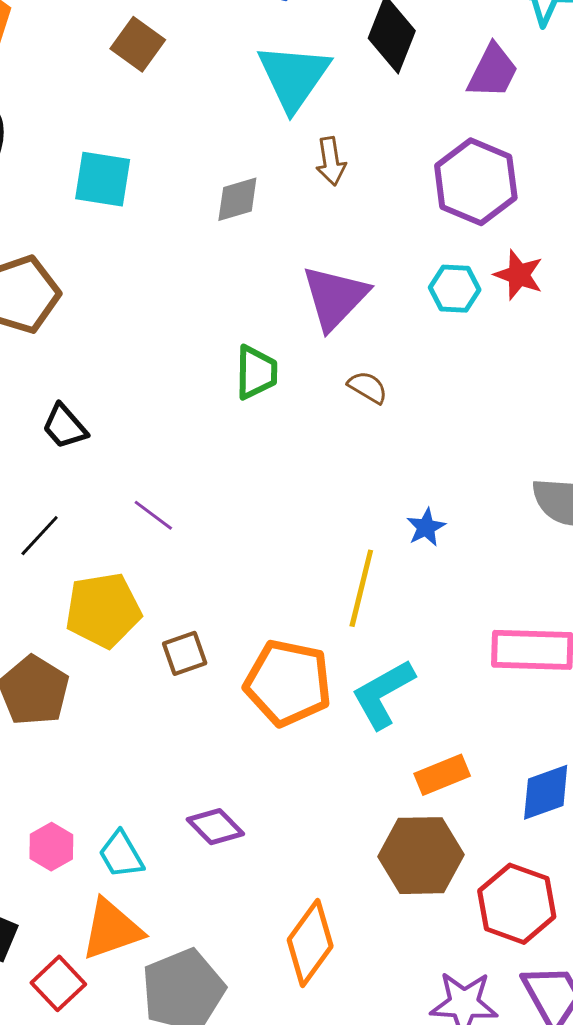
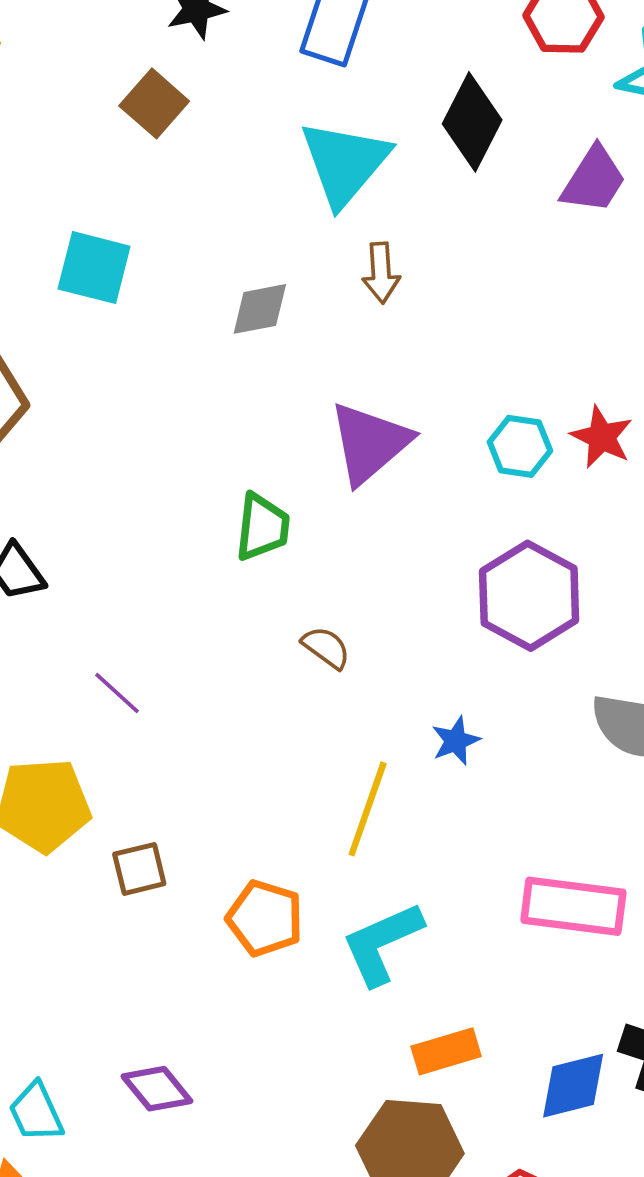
purple hexagon: (476, 182) -> (529, 596), moved
brown semicircle: (368, 387) -> (326, 648), moved
orange pentagon: (288, 683) -> (265, 918), size x0.7

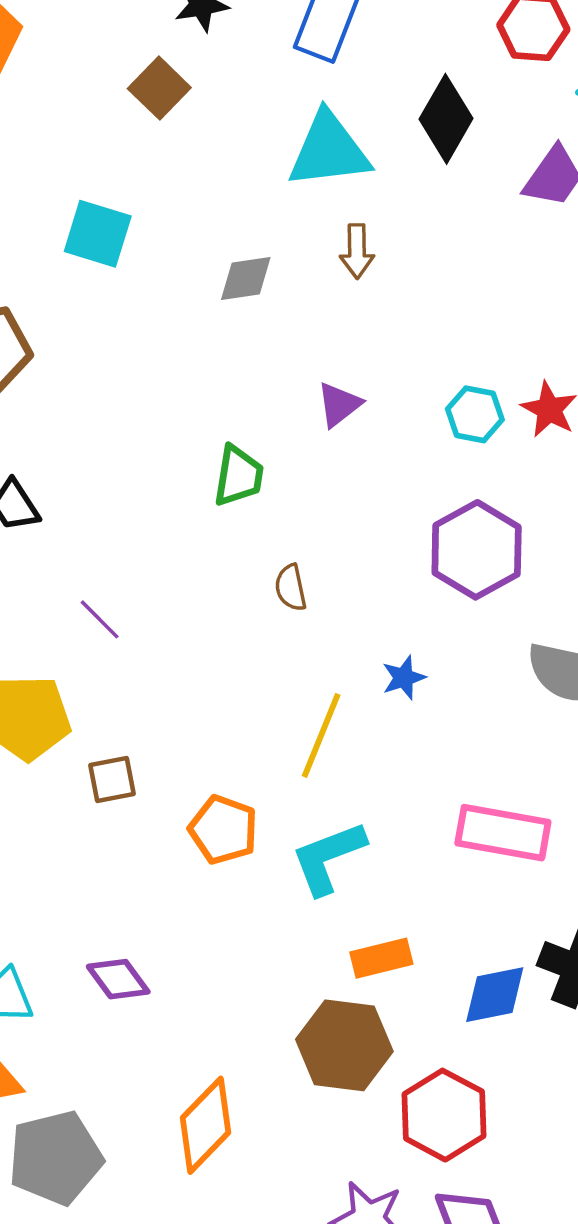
cyan triangle: (345, 163) -> (329, 150), turned 40
purple triangle: (370, 443) -> (339, 405), size x0.6
brown semicircle: (326, 648) -> (291, 588), turned -141

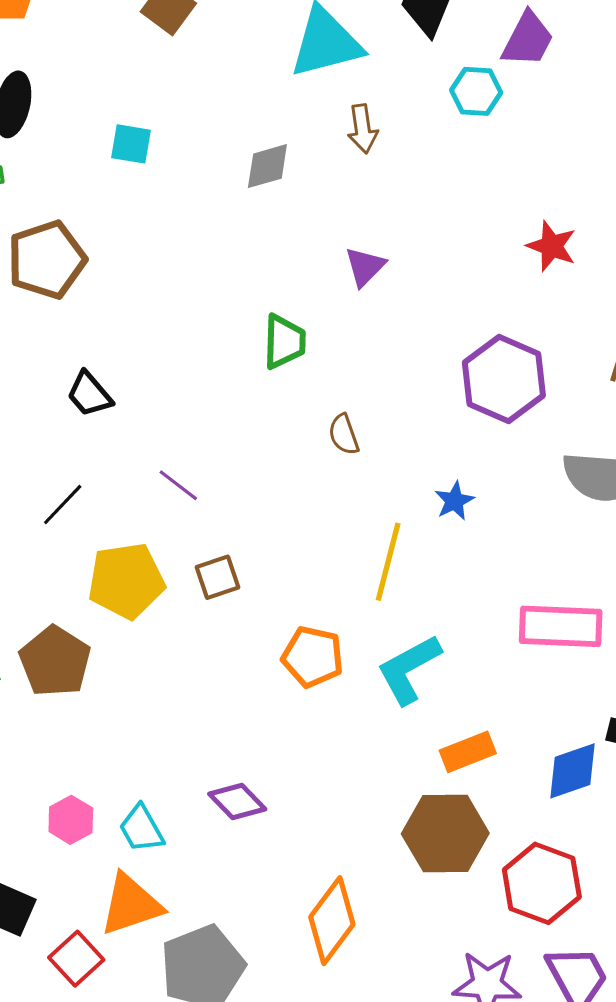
cyan square: (98, 234) -> (131, 144), size x0.7
cyan hexagon: (475, 414) -> (476, 91), moved
brown square: (112, 780) -> (217, 577), moved

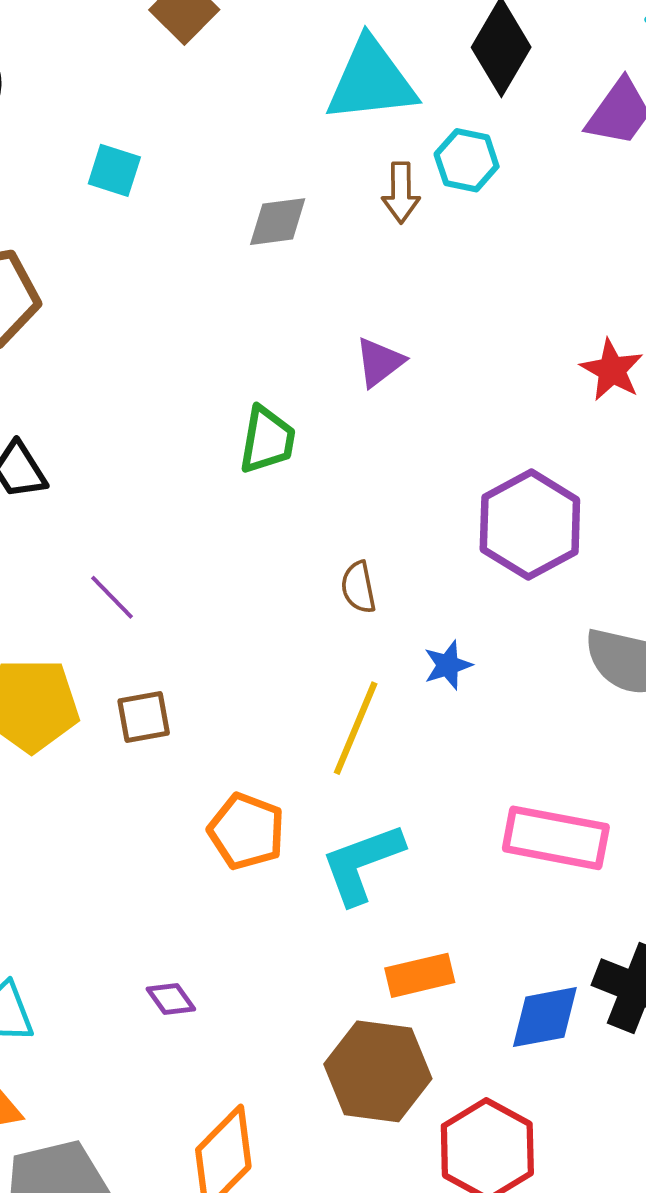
cyan hexagon: (476, 91) -> (467, 160), moved
brown semicircle: (344, 435) -> (358, 587), moved
purple diamond: (237, 802) -> (171, 999), moved, size x0.7

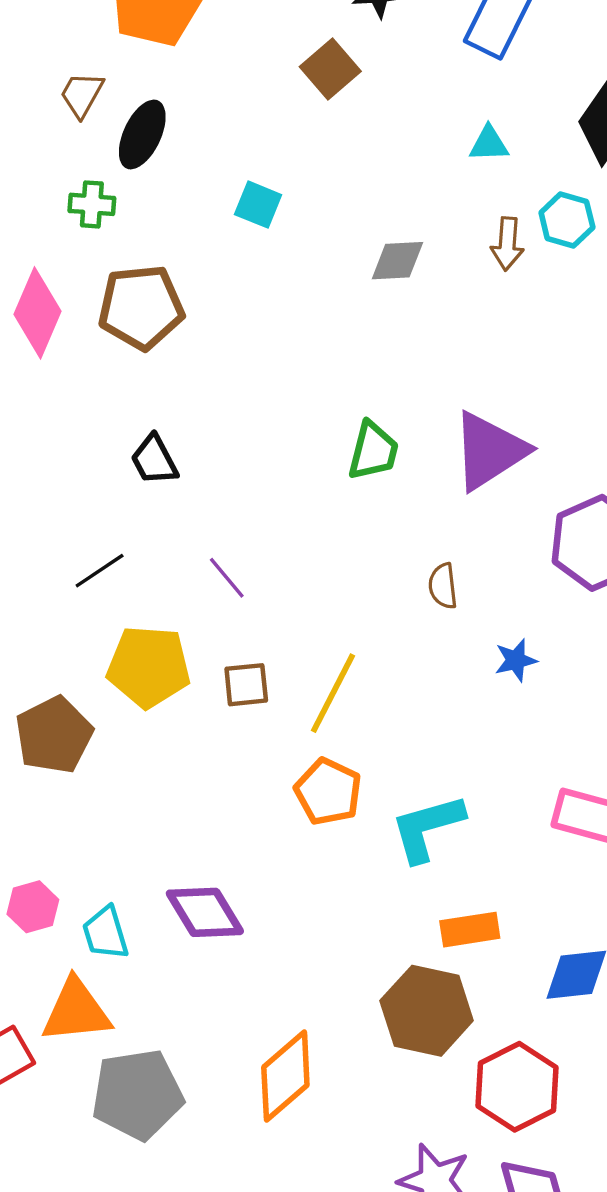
cyan triangle: (371, 81) -> (489, 144), size x0.5
purple triangle: (379, 362) -> (489, 451), moved, size x1.8
yellow line: (356, 728) -> (333, 693), moved
purple diamond: (171, 999) -> (205, 912), moved, size x1.8

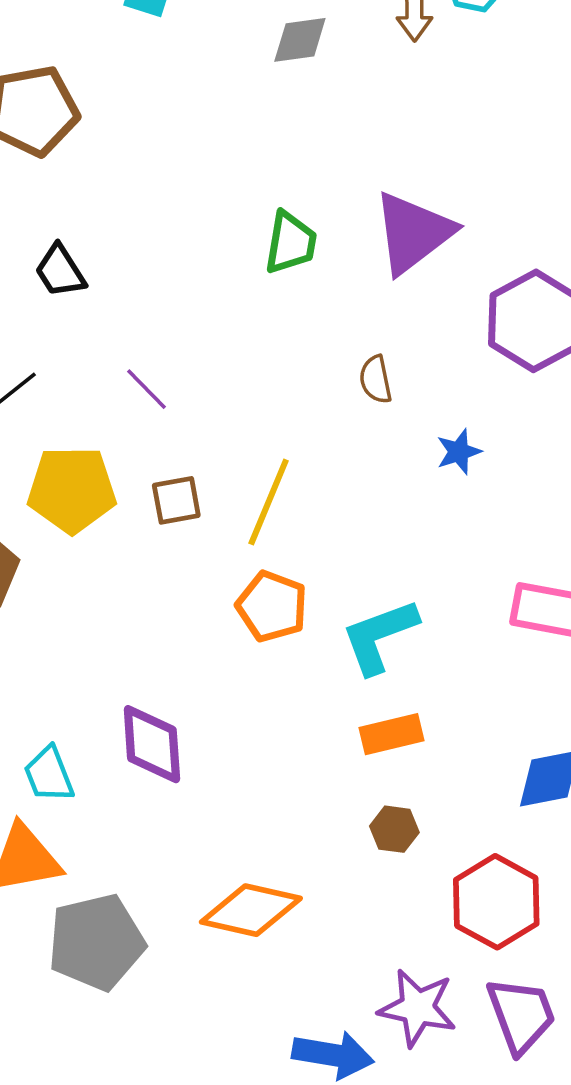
purple diamond: (205, 912) -> (152, 744), turned 32
orange rectangle: (470, 930) -> (392, 734), moved
brown hexagon: (427, 1011) -> (394, 829), size x0.5
orange diamond: (285, 1076) -> (251, 910), turned 58

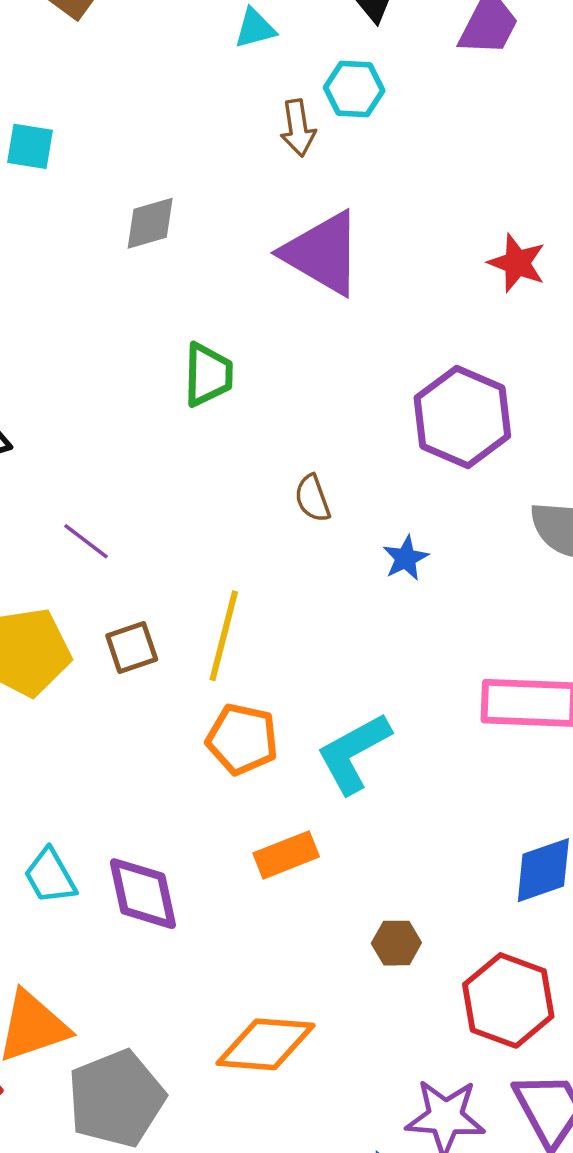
gray diamond: (300, 40) -> (150, 223), moved
purple triangle: (413, 233) -> (322, 253), moved, turned -44
orange rectangle: (392, 734) -> (286, 855), moved
cyan trapezoid: (49, 774) -> (50, 876), moved

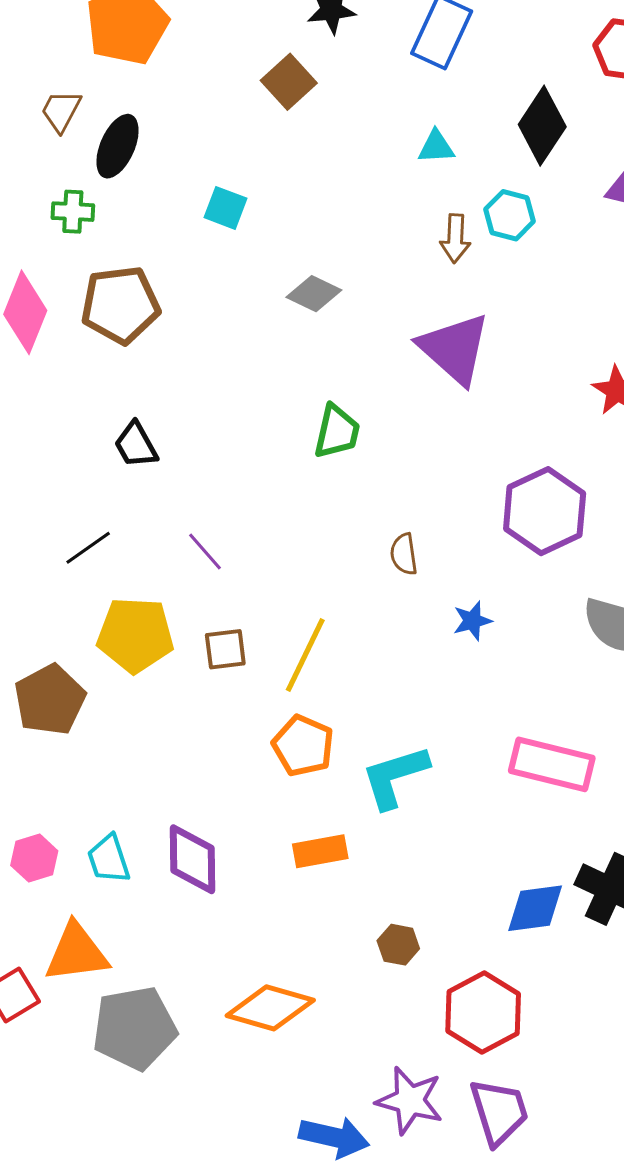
gray diamond: (150, 223) -> (314, 294), turned 30
cyan trapezoid: (50, 876) -> (109, 859), moved

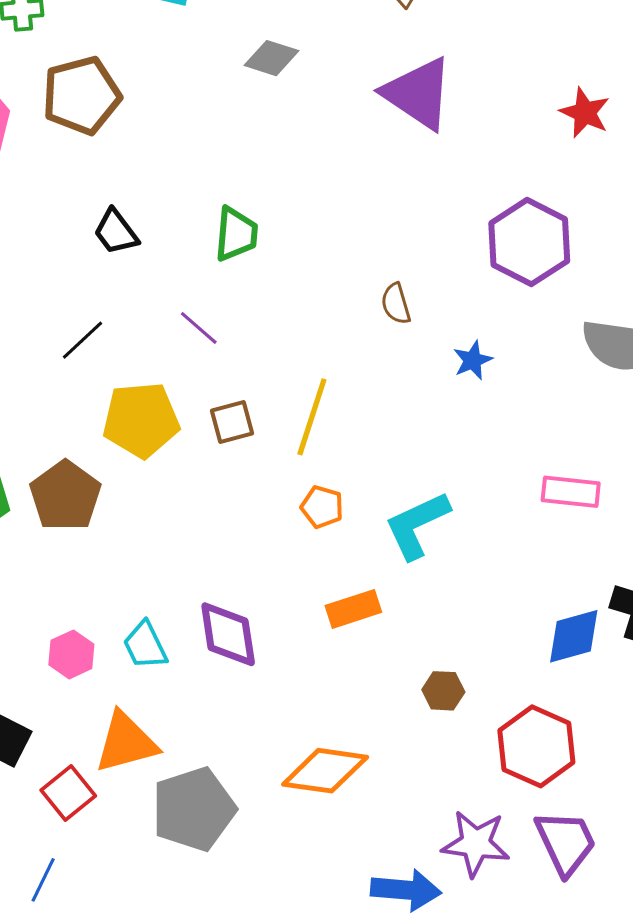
green trapezoid: (337, 432) -> (236, 234), moved
orange pentagon: (303, 746) -> (322, 507), size x0.7
pink rectangle: (552, 764) -> (571, 492), size x0.7

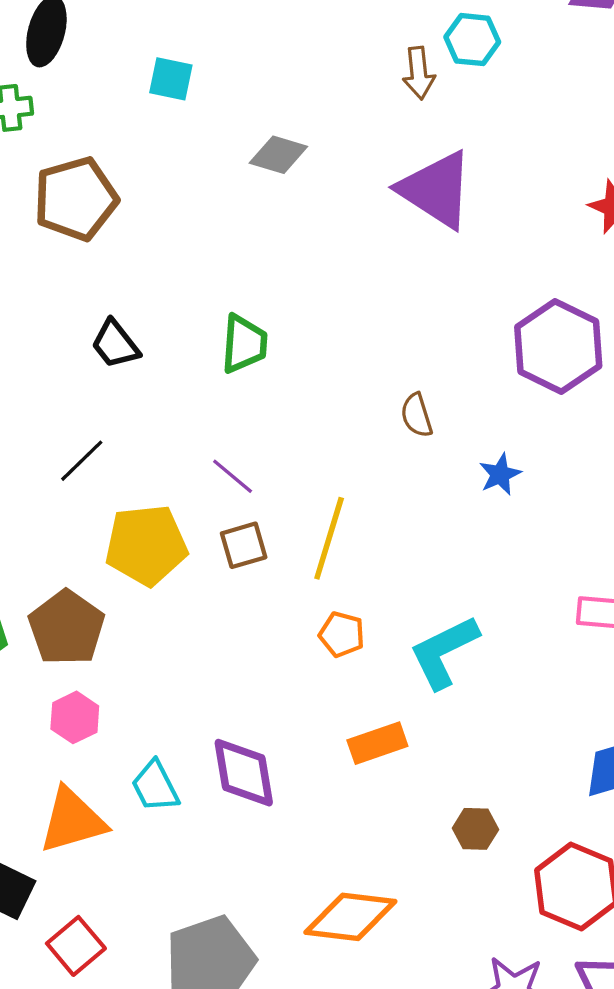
purple line: (199, 328) -> (233, 476), moved
pink hexagon: (71, 654) -> (75, 717), moved
orange triangle: (126, 742) -> (72, 820), moved

